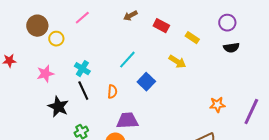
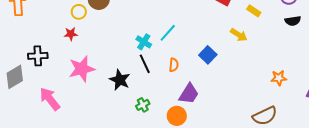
yellow circle: (56, 39) -> (79, 12), moved
cyan line: (127, 60) -> (168, 33), moved
pink star: (45, 74) -> (82, 69), moved, size x1.5
purple trapezoid: (127, 121) -> (189, 94), turned 125

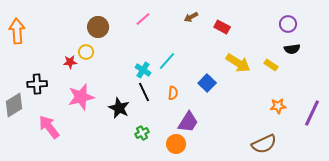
yellow rectangle: (254, 11) -> (271, 65), moved
yellow circle: (79, 12) -> (86, 52), moved
yellow arrow: (239, 35) -> (238, 63), size x1.4

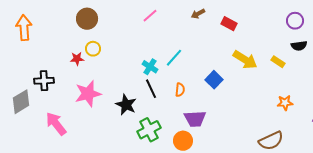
brown circle: (98, 27) -> (87, 19), moved
purple trapezoid: (188, 122) -> (195, 119), turned 55
green cross: (142, 133) -> (149, 130), size x1.6

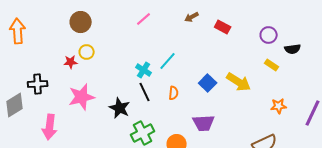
purple circle: (295, 21) -> (269, 35), moved
yellow arrow: (245, 60) -> (239, 82), moved
purple trapezoid: (195, 119) -> (204, 123), moved
pink arrow: (56, 124) -> (50, 127), turned -135

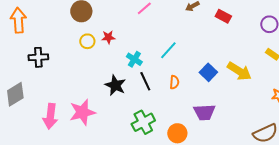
red star: (71, 62) -> (108, 37), moved
cyan cross: (144, 70) -> (134, 59), moved
black cross: (38, 84) -> (38, 57), moved
pink star: (82, 97) -> (82, 112), moved
black star: (120, 108) -> (115, 85), moved

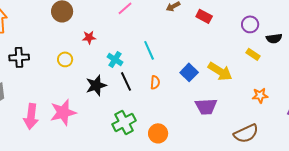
yellow circle: (87, 41) -> (65, 59), moved
cyan line: (168, 50) -> (149, 50), turned -66
black star: (115, 85) -> (96, 85), turned 30
purple trapezoid: (204, 112) -> (206, 106), moved

